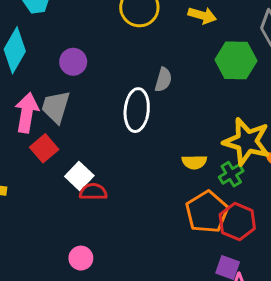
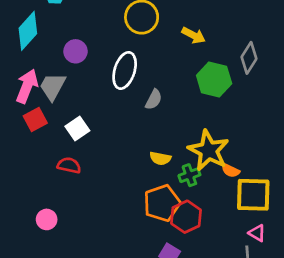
gray semicircle: (163, 80) -> (154, 100), moved
white ellipse: (137, 110) -> (125, 70), moved
white square: (79, 176) -> (77, 128), moved

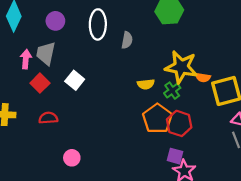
pink arrow: (27, 86) -> (26, 59), size x0.7
red semicircle: (69, 165) -> (48, 118), moved

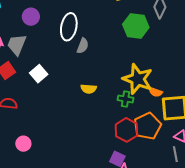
gray semicircle: (127, 40) -> (83, 46), moved
yellow semicircle: (146, 84) -> (89, 89), moved
green cross: (172, 91) -> (126, 99), turned 35
orange pentagon: (157, 118) -> (147, 126), moved

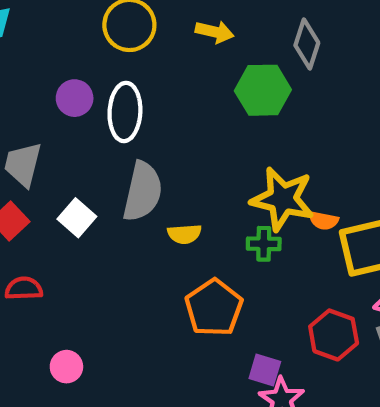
purple circle: (31, 17) -> (75, 98), moved
gray semicircle: (83, 46) -> (143, 192), moved, size x1.8
orange pentagon: (147, 126) -> (214, 308), moved
red hexagon: (126, 130) -> (334, 335), moved

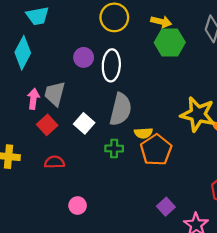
green hexagon: (263, 90) -> (170, 43), moved
green cross: (264, 244) -> (114, 148), moved
orange pentagon: (214, 308) -> (156, 150), moved
purple square: (265, 370) -> (166, 207), moved, turned 30

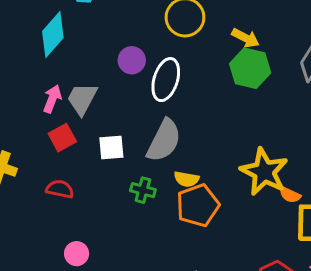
white square: (84, 123) -> (111, 148), turned 30

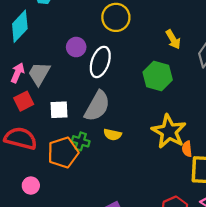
yellow arrow: (246, 38) -> (173, 39), moved, turned 30
green hexagon: (250, 68) -> (158, 76), moved
red semicircle: (60, 189) -> (21, 138), size x1.6
orange semicircle: (290, 195) -> (187, 149), turned 56
orange pentagon: (198, 205) -> (63, 153), moved

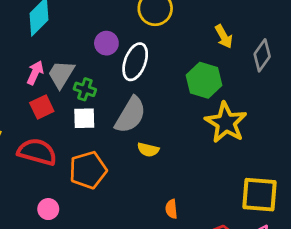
yellow star: (169, 131) -> (226, 123), moved
green cross: (81, 141) -> (85, 89), moved
orange semicircle: (187, 149) -> (171, 209), moved

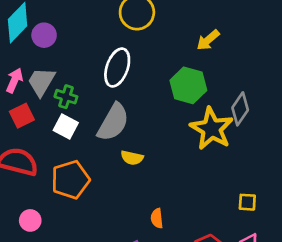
yellow arrow: (224, 36) -> (208, 40), turned 80
purple circle: (106, 43) -> (44, 35), moved
gray diamond: (262, 55) -> (240, 109), moved
white square: (84, 118) -> (66, 126), turned 30
yellow square: (260, 195) -> (247, 202), size x0.5

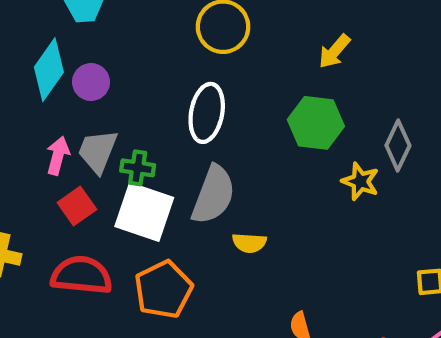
white square: (66, 126) -> (144, 212), size x1.6
yellow star: (212, 129) -> (360, 181), size x0.6

